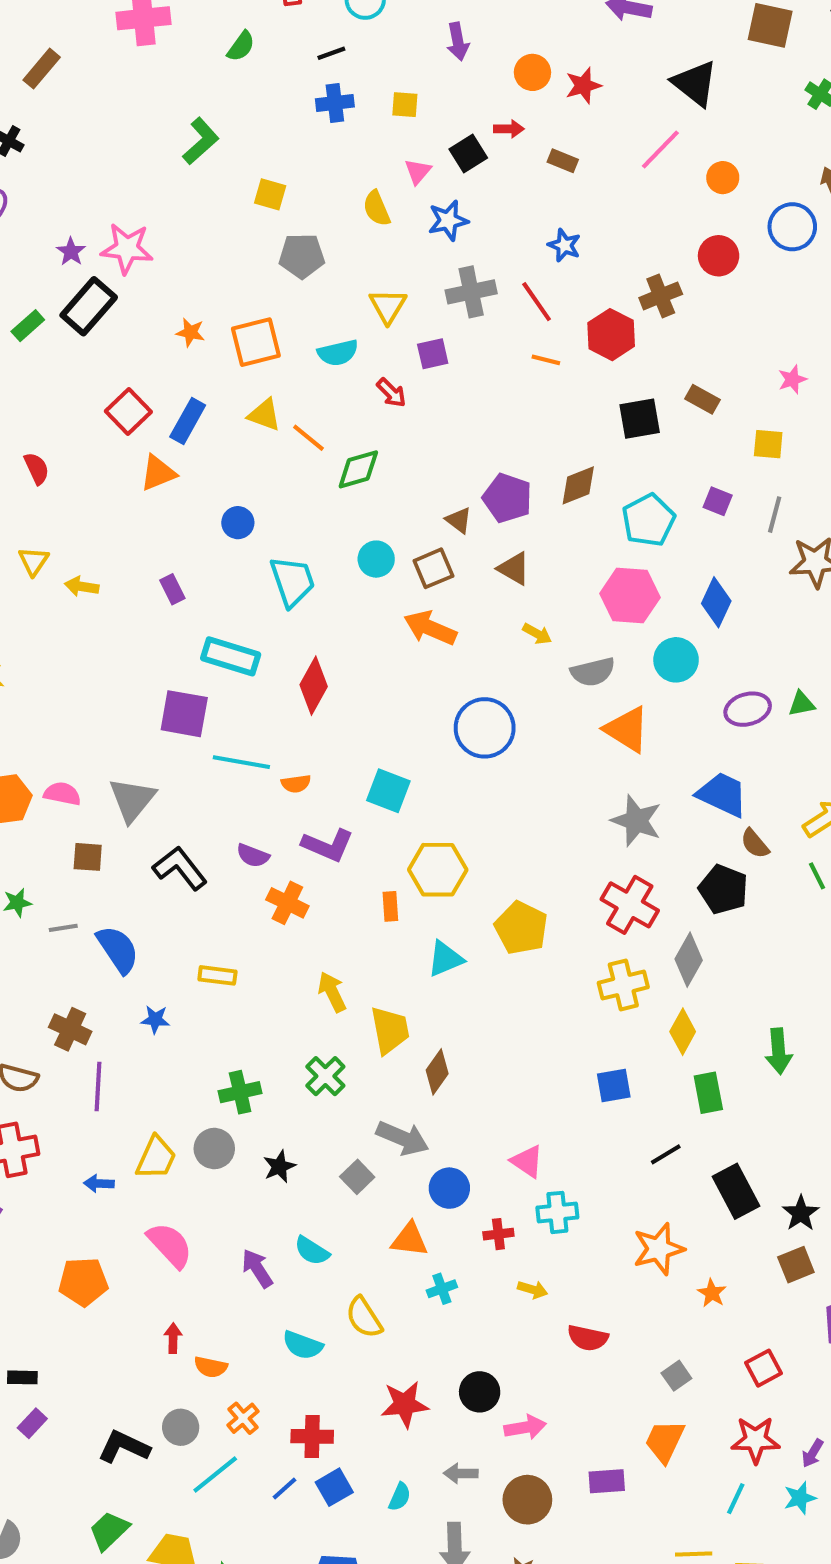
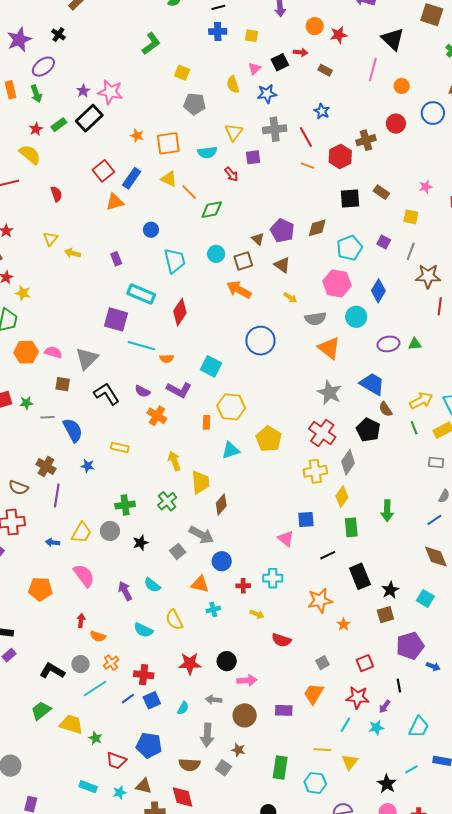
pink line: (660, 149) -> (373, 69), turned -35
pink triangle: (527, 1161) -> (286, 539), moved

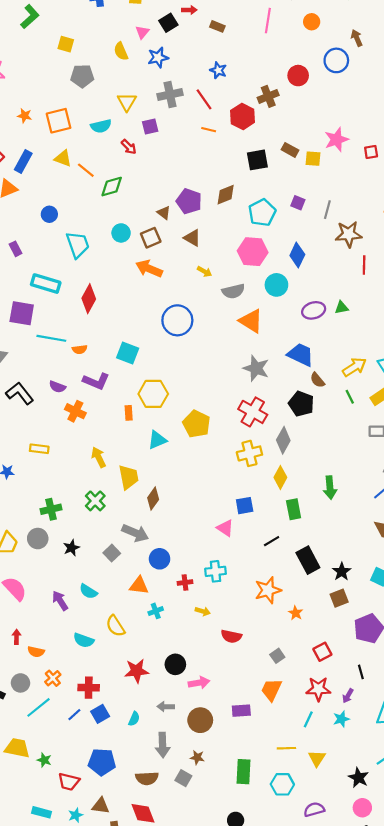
orange circle: (402, 86) -> (312, 22), moved
pink star: (426, 187) -> (336, 140), size x1.6
yellow square: (411, 217) -> (313, 159), moved

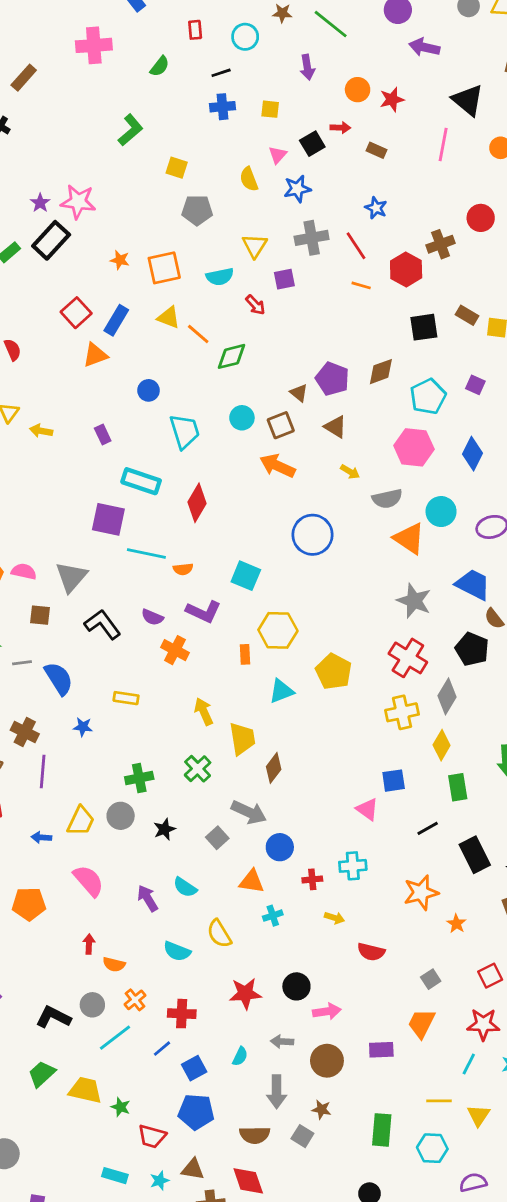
cyan circle: (276, 285) -> (441, 512), moved
blue square: (100, 714) -> (194, 1068), moved

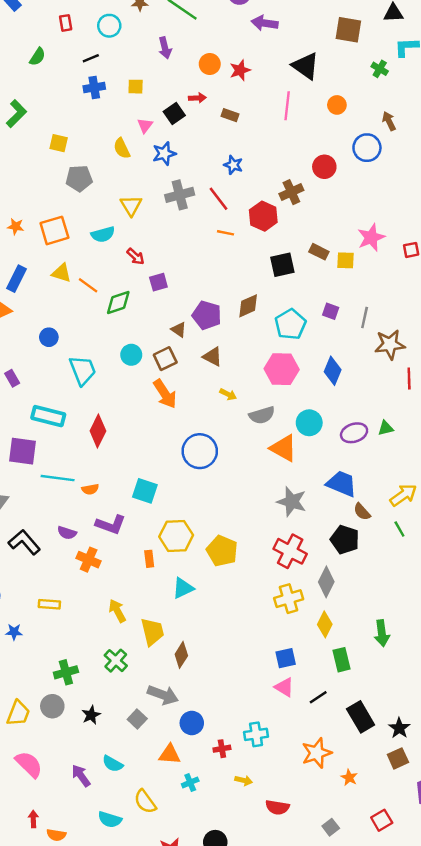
purple square: (284, 279) -> (158, 282), moved
orange arrow: (277, 466) -> (165, 394), turned -144
yellow pentagon: (334, 672) -> (222, 551), moved
pink triangle: (367, 809) -> (284, 687), moved

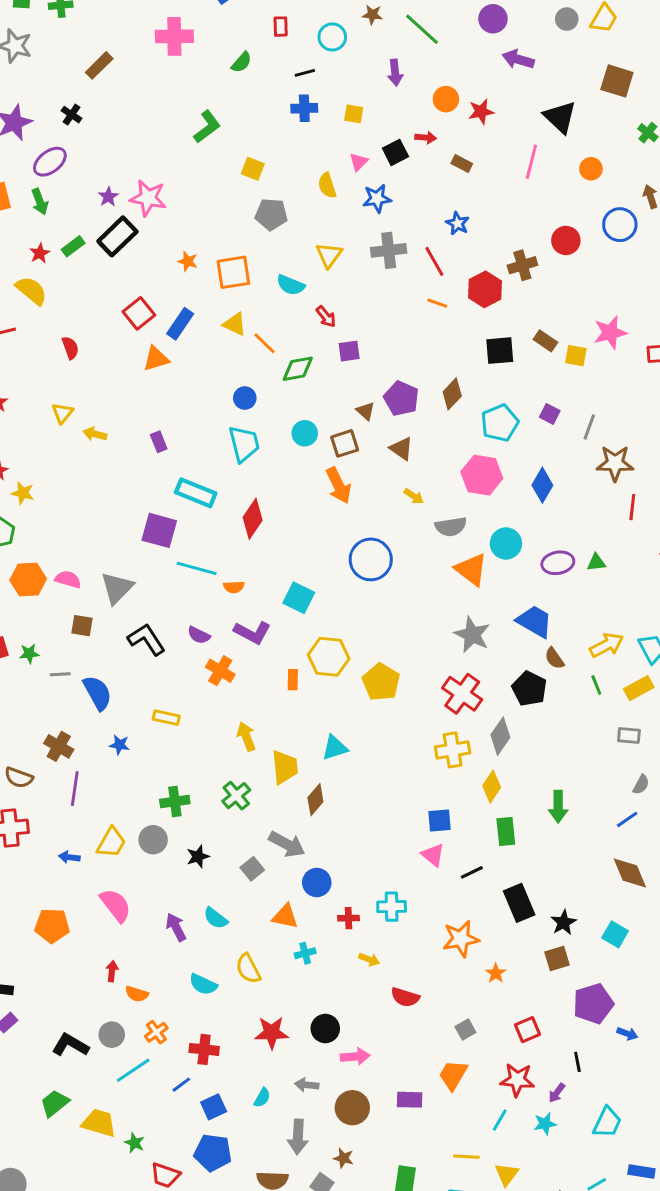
cyan semicircle: (103, 234) -> (291, 285), turned 30
brown diamond: (248, 306) -> (452, 394), turned -30
blue circle: (49, 337) -> (245, 398), moved
cyan triangle: (183, 588) -> (335, 748), moved

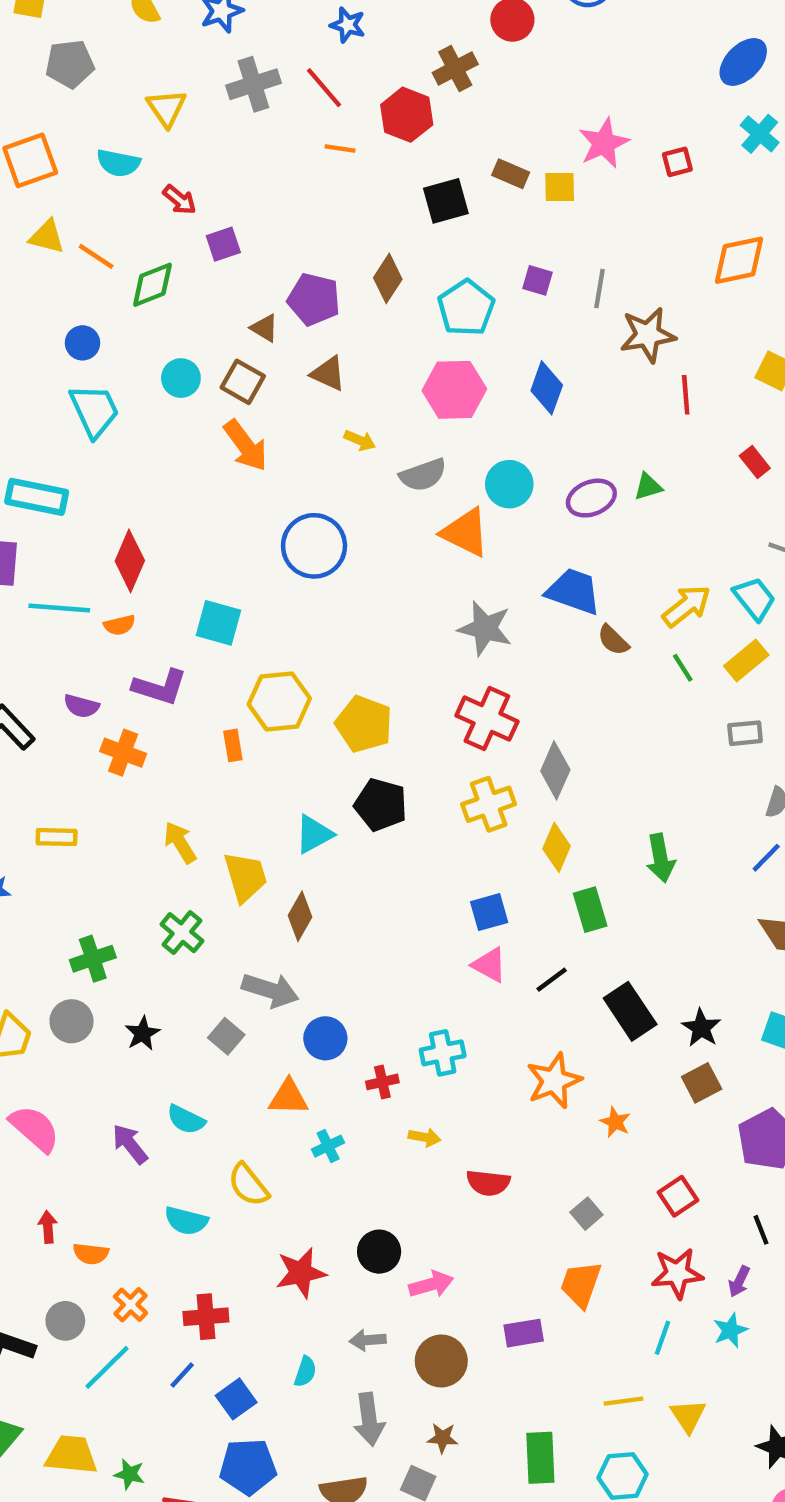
brown square: (345, 443) -> (243, 382), turned -32
red diamond: (253, 519) -> (130, 561), moved
black pentagon: (529, 689) -> (381, 805), moved

